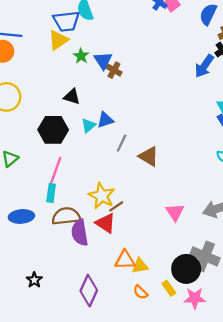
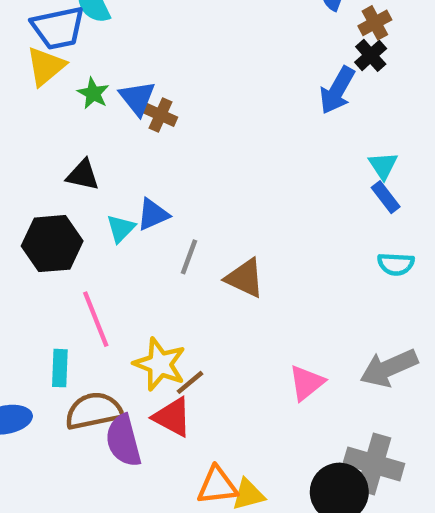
pink line: (56, 171) -> (96, 319), moved, turned -36
pink triangle: (175, 212) -> (307, 383), turned 30

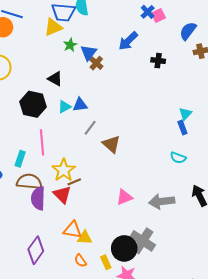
black cross: (371, 55) -> (158, 61), moved, turned 32
blue arrow: (337, 90) -> (128, 41), moved

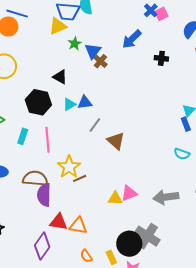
cyan rectangle: (20, 159) -> (23, 136), moved
red triangle: (62, 195) -> (59, 222), moved, turned -36
yellow triangle: (85, 238) -> (115, 198), moved

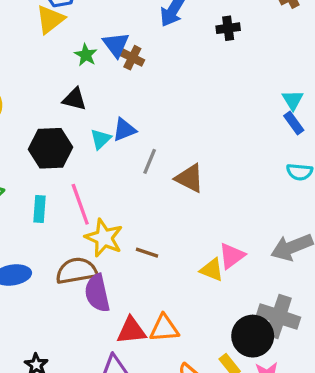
green star: (75, 44) -> (86, 55), moved
yellow star: (69, 167) -> (104, 238), moved
brown line: (80, 178) -> (147, 253), turned 56
yellow triangle: (115, 198) -> (212, 270), turned 35

